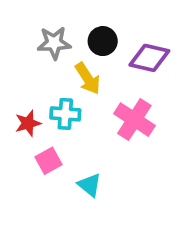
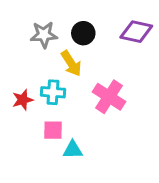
purple diamond: (149, 58) -> (136, 32), moved
pink square: (48, 161) -> (53, 130), moved, turned 30
cyan triangle: (90, 185) -> (73, 150), turned -40

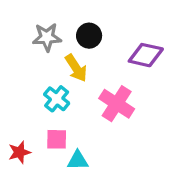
purple diamond: (136, 32) -> (146, 55), moved
cyan cross: (53, 92) -> (57, 99), turned 35
red star: (23, 100) -> (19, 152), moved

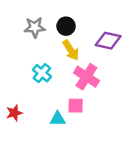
yellow arrow: (76, 68) -> (71, 50), moved
pink square: (57, 139) -> (76, 106), moved

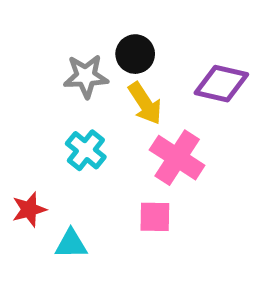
gray star: (35, 27) -> (86, 76), moved
red star: (14, 113) -> (29, 209), moved
cyan triangle: (58, 119) -> (71, 244), moved

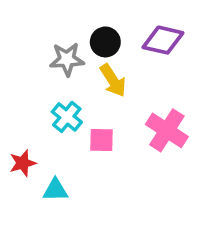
purple diamond: (221, 84) -> (163, 40), moved
pink cross: (177, 158) -> (167, 130), moved
pink square: (155, 217) -> (101, 140), moved

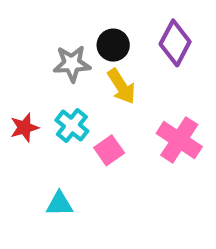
purple diamond: (163, 40) -> (175, 43), turned -75
pink square: (101, 140) -> (109, 150), turned -36
red star: (23, 163) -> (24, 128), moved

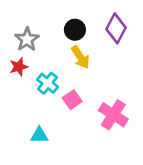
gray star: (72, 64) -> (27, 39), moved, turned -30
red star: (24, 128) -> (19, 67), moved
pink cross: (179, 140) -> (113, 115), moved

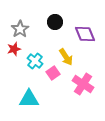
purple diamond: (116, 28) -> (85, 34), moved, turned -50
yellow arrow: (80, 57) -> (66, 57), moved
cyan triangle: (39, 135) -> (29, 99), size x1.5

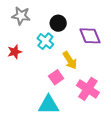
gray star: (20, 29) -> (21, 16), moved, turned -30
cyan cross: (35, 61) -> (45, 41), moved
cyan triangle: (29, 99) -> (49, 105), moved

